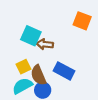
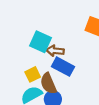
blue rectangle: (64, 71) -> (63, 67), moved

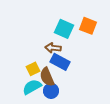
cyan square: (40, 42) -> (64, 29), moved

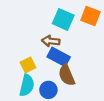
brown semicircle: (47, 77) -> (67, 75), moved
cyan semicircle: (32, 87) -> (27, 85), turned 132

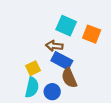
orange square: (90, 16) -> (92, 34), moved

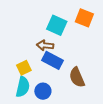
orange square: (92, 34) -> (84, 18), moved
brown semicircle: (69, 78) -> (77, 77), moved

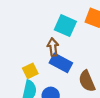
brown arrow: (45, 45) -> (53, 47), turned 77

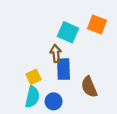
blue rectangle: (61, 63) -> (64, 69), turned 60

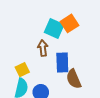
orange square: (97, 25) -> (70, 23), moved, turned 36
blue rectangle: (64, 69) -> (62, 62), moved

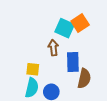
yellow square: (22, 70) -> (33, 69), turned 32
brown semicircle: (74, 79) -> (84, 78), turned -144

